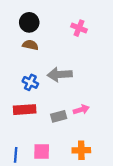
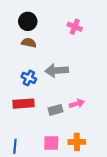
pink square: (42, 151) -> (51, 143), moved

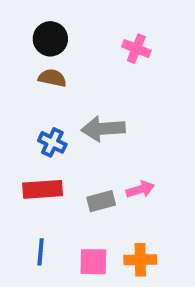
blue line: (15, 146) -> (41, 252), moved

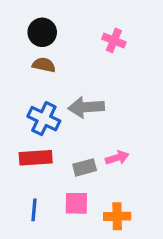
blue cross: (52, 142) -> (44, 119), size x1.4
pink square: (93, 262) -> (76, 203), moved

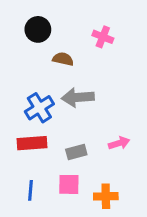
brown semicircle: (44, 65) -> (63, 59), moved
blue cross: (44, 119) -> (39, 108), turned 32
pink arrow: (117, 158) -> (119, 143), moved

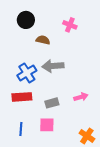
orange cross: (106, 196) -> (87, 136), moved, turned 35

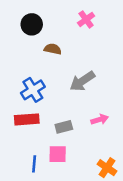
pink cross: (70, 25) -> (86, 19), moved, turned 32
gray arrow: (53, 66) -> (82, 81), moved, turned -30
blue line: (21, 129) -> (34, 164), moved

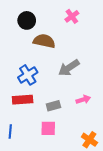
brown semicircle: (53, 49) -> (44, 41), size x1.5
blue line: (34, 164) -> (10, 131), moved

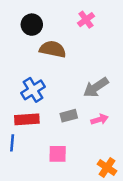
gray arrow: (69, 68) -> (96, 87), moved
gray rectangle: (53, 106) -> (69, 116), moved
blue line: (10, 131) -> (12, 143), moved

